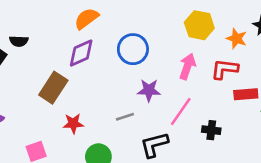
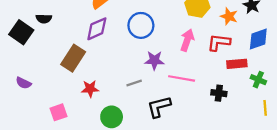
pink line: (181, 112) -> (182, 78), turned 65
black cross: (211, 130) -> (219, 93), moved

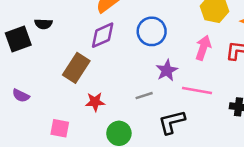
black square: (21, 32) -> (18, 39), turned 35
purple star: (154, 60) -> (167, 70), turned -30
pink square: (58, 112) -> (60, 128), turned 30

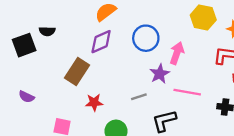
pink arrow: (203, 48) -> (177, 53), moved

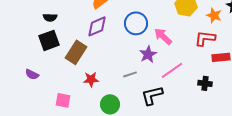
black square: (24, 45) -> (49, 40), moved
pink arrow: (177, 53) -> (163, 36), turned -66
pink line: (187, 92) -> (172, 70), turned -45

